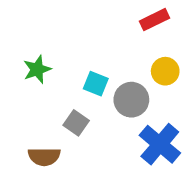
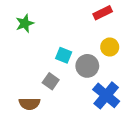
green star: (37, 69) -> (25, 23), moved

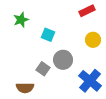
cyan square: (64, 55) -> (48, 35), moved
gray circle: (87, 66) -> (63, 60), moved

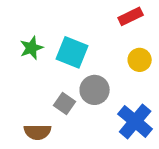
green star: (21, 20) -> (31, 48), moved
cyan square: (48, 35) -> (72, 52), size x1.5

